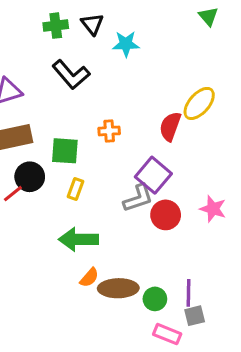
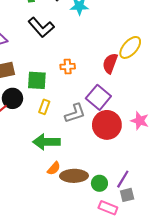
gray L-shape: (138, 198) -> (75, 113), moved
red circle: (166, 215) -> (107, 125), size x1.4
purple line: (189, 293) -> (123, 179), turned 30

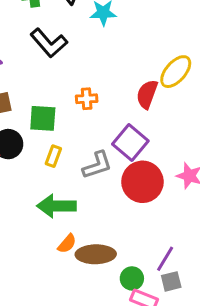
green circle: (99, 183) -> (132, 278), moved

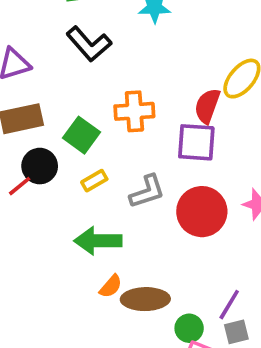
orange cross: (87, 99) -> (134, 111), size x1.5
green square: (43, 118) -> (82, 135), turned 32
purple square: (130, 143) -> (196, 142), moved, turned -36
yellow rectangle: (53, 156) -> (94, 181), turned 40

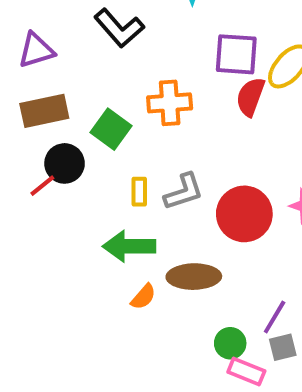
purple square: (196, 142) -> (236, 54), moved
yellow rectangle: (94, 181) -> (139, 192), moved, turned -60
brown ellipse: (145, 299) -> (194, 277), moved

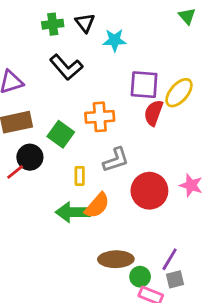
gray L-shape: (184, 192) -> (116, 160), moved
brown ellipse: (194, 277) -> (116, 259), moved
orange semicircle: (143, 297) -> (97, 205), moved, size x1.5

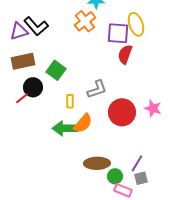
black L-shape: (66, 67) -> (36, 26), moved
yellow ellipse: (179, 93) -> (136, 24), moved, turned -60
orange cross: (100, 117) -> (85, 21), moved, turned -35

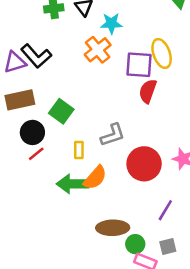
red line: (22, 98) -> (36, 154), moved
purple line: (137, 163) -> (165, 210), moved

